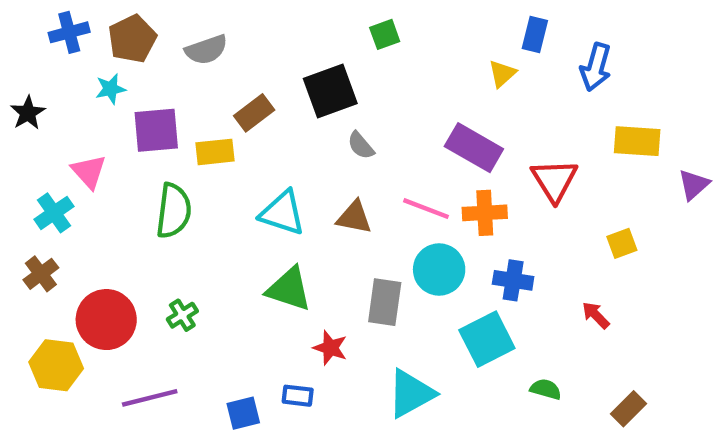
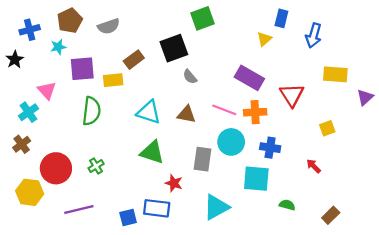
blue cross: (69, 32) -> (30, 30), moved
green square: (385, 34) -> (202, 18), size x1.5
cyan square: (487, 339) -> (256, 179), turned 32
blue rectangle: (298, 396) -> (157, 208), size x1.6

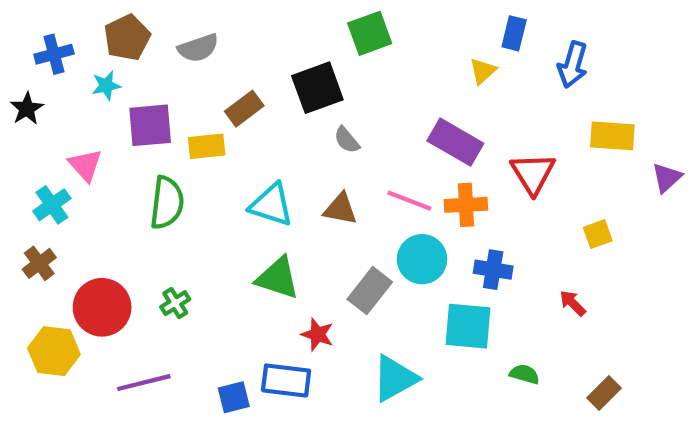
gray rectangle: (202, 159) -> (370, 291), turned 30

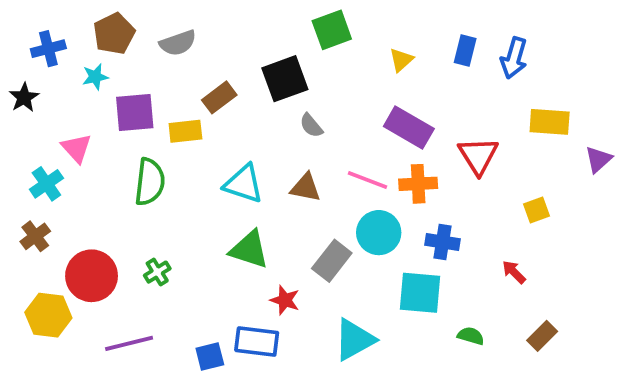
blue rectangle: (514, 33) -> (465, 51), moved
yellow triangle: (483, 71) -> (401, 60), moved
brown rectangle: (604, 393) -> (542, 336), moved

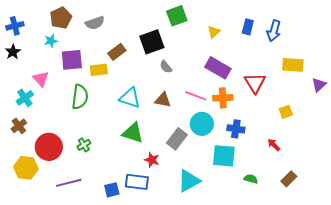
blue cross: (48, 49) -> (15, 26), moved

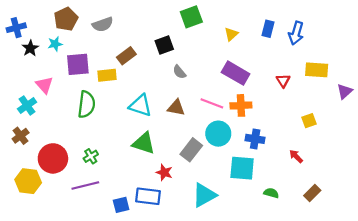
black square: (152, 42) -> (164, 45), size x0.7
black star: (13, 52) -> (30, 48), moved
red triangle: (255, 83) -> (283, 81), moved, size x0.6
purple line: (69, 183) -> (85, 185), moved

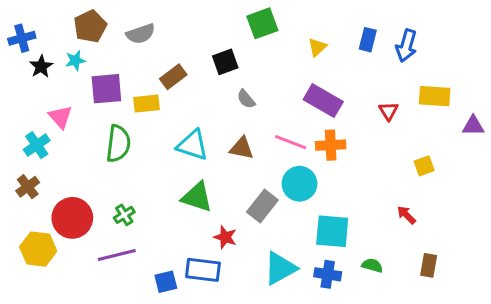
purple triangle: (345, 91) -> (473, 126), turned 42
blue cross: (255, 139) -> (328, 274), moved
brown rectangle: (312, 193) -> (429, 265), turned -35

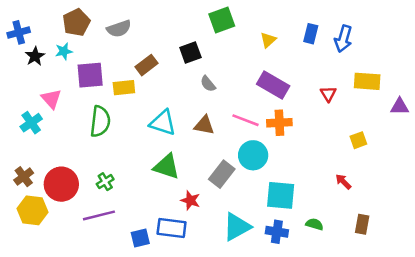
brown cross: (28, 187) -> (24, 177), moved

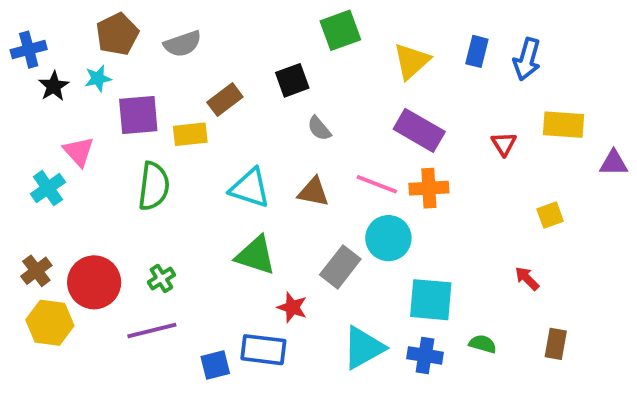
yellow triangle: (268, 40) -> (412, 61), size x1.5

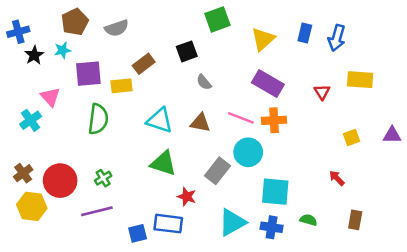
purple triangle: (614, 163) -> (392, 135), moved

